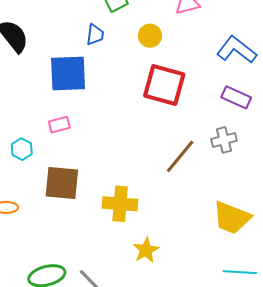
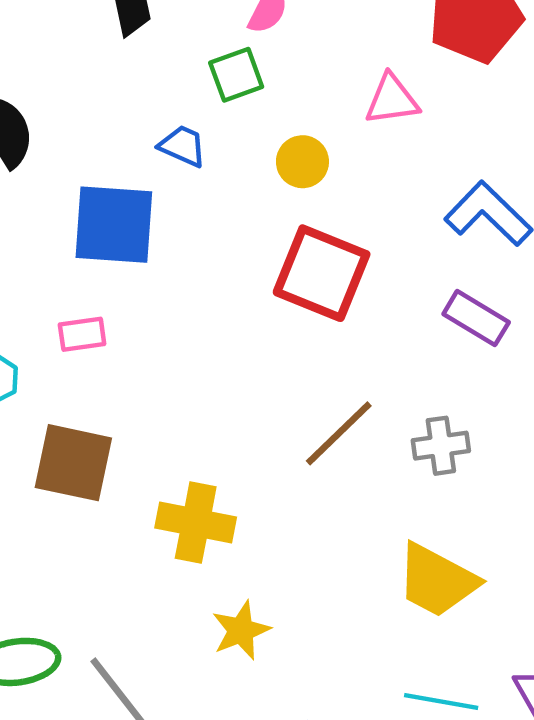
blue trapezoid: (95, 35) -> (183, 146), turned -80
gray cross: (224, 140) -> (441, 446), moved

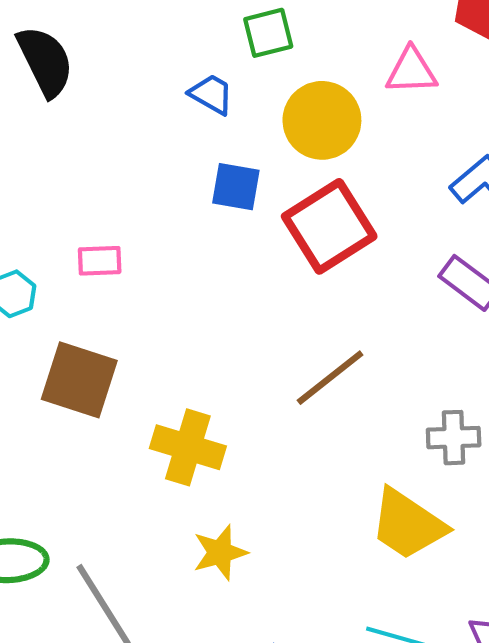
yellow circle: (302, 162) -> (322, 120), size x1.6
blue square: (114, 225) -> (236, 187), moved, size x0.6
red square: (322, 273) -> (329, 226), turned 30
gray cross: (441, 446) -> (454, 438), moved

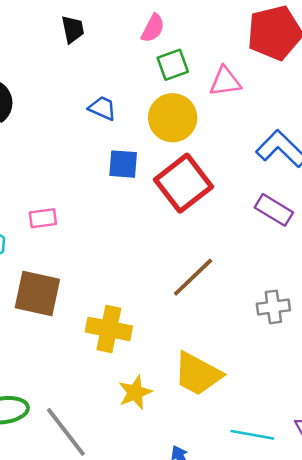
green square: (268, 33) -> (173, 65), moved
yellow trapezoid: (408, 524) -> (198, 374), moved

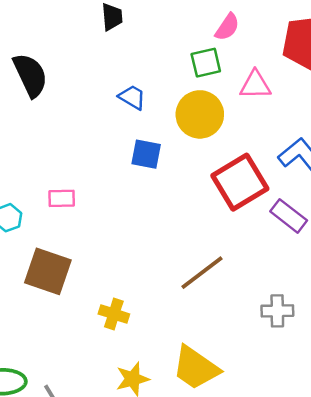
pink semicircle: (153, 28) -> (227, 27), moved
red square: (183, 183) -> (240, 182), moved
yellow cross: (109, 329) -> (114, 314), size x0.7

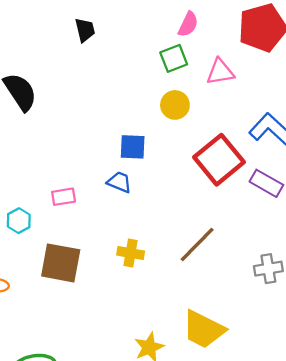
blue trapezoid: (132, 97) -> (119, 182), moved
yellow circle: (200, 114) -> (175, 105), size x0.7
yellow cross: (114, 314) -> (131, 253), moved

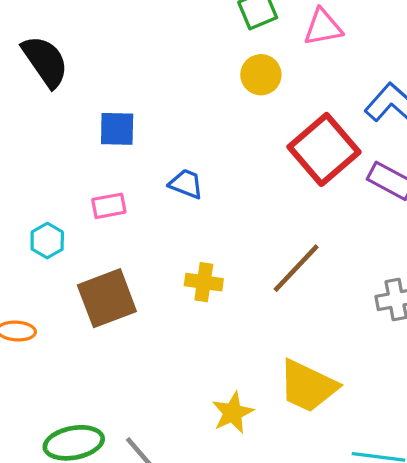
blue square: (133, 147) -> (117, 129), moved
brown square: (61, 263) -> (107, 298), turned -30

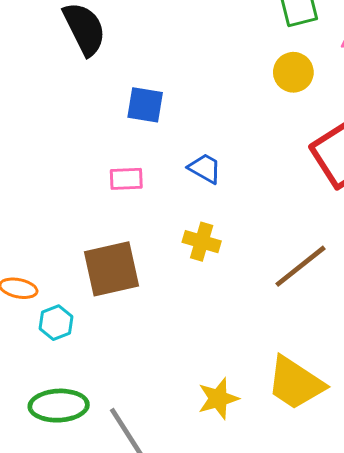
cyan hexagon: (47, 241) -> (56, 323), moved
yellow cross: (204, 282) -> (202, 242), moved

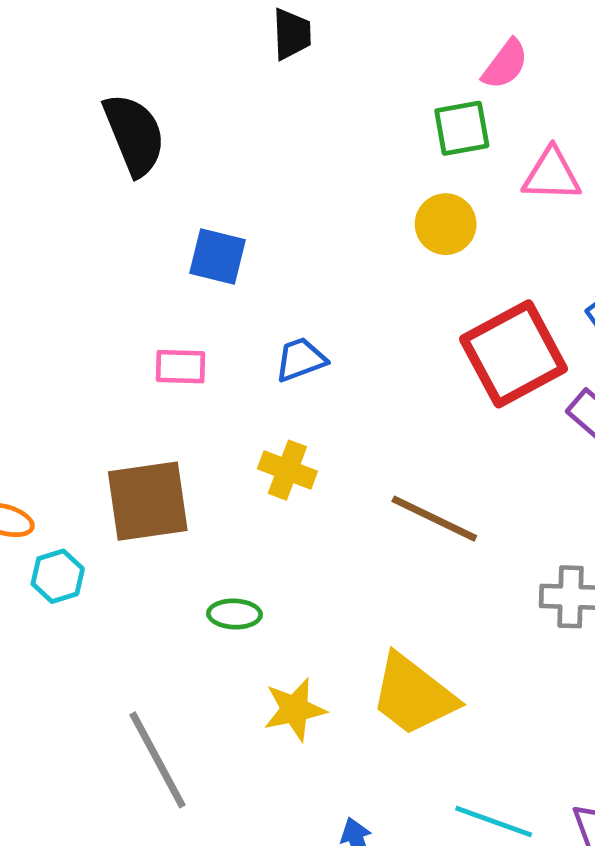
blue trapezoid: (205, 168) -> (301, 359), turned -54
brown line: (301, 266) -> (434, 519), turned 60
green ellipse: (59, 406) -> (235, 614), moved, size x0.6

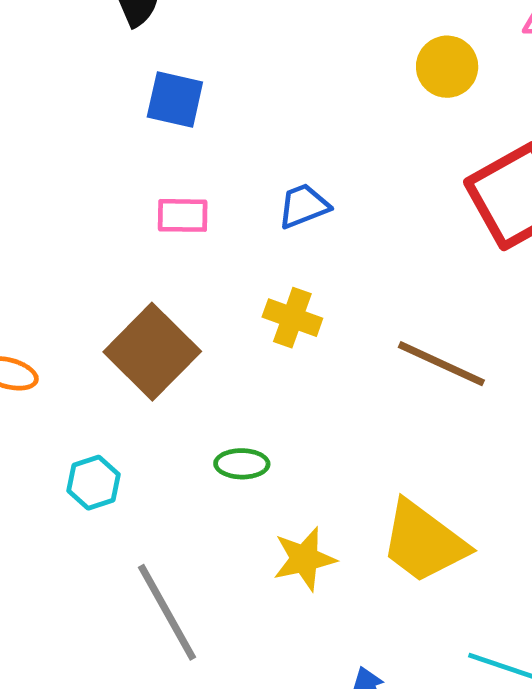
blue square: (217, 257) -> (175, 100), moved
brown square: (148, 501) -> (152, 352), turned -36
cyan hexagon: (58, 576) -> (94, 483), moved

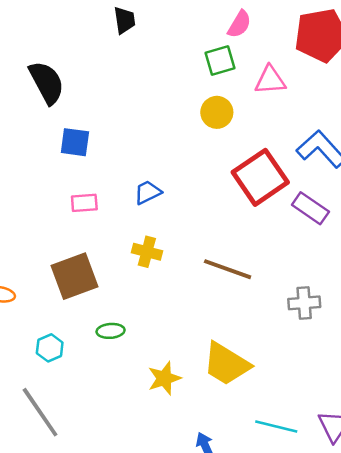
brown square: (152, 352) -> (75, 276), turned 30
green ellipse: (242, 464) -> (111, 331), moved
gray line: (167, 612) -> (40, 412), moved

